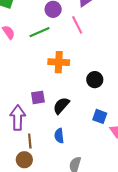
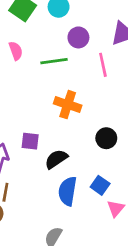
blue semicircle: (59, 136) -> (68, 191), moved, size x1.5

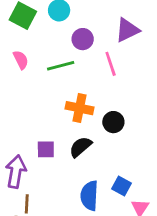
black circle: (106, 138) -> (113, 122), moved
black semicircle: (56, 159) -> (80, 147), moved

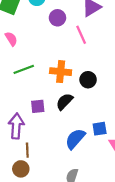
green line: (61, 66) -> (24, 69), moved
blue square: (122, 186) -> (100, 129), turned -32
blue semicircle: (89, 196) -> (75, 139), turned 45

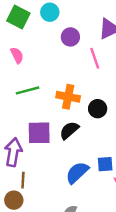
purple square: (38, 106) -> (39, 133), size x1.5

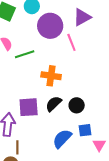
purple circle: (70, 37) -> (50, 26), size x1.6
green line: (28, 90) -> (25, 54), moved
black circle: (98, 109) -> (77, 105), moved

